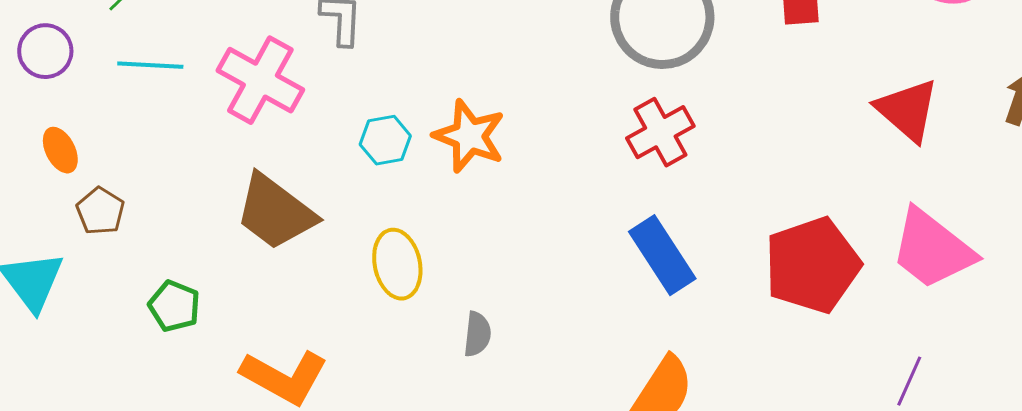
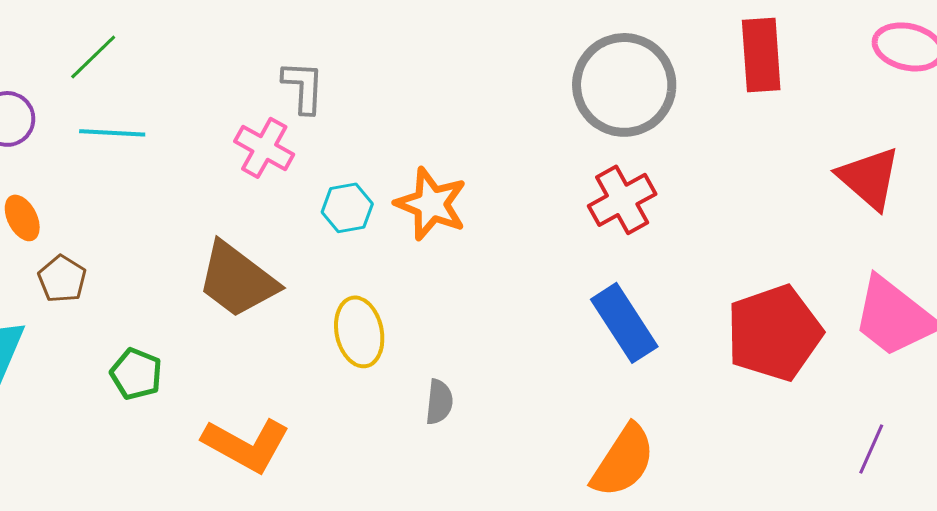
pink cross: (260, 80) -> (264, 148), moved, size x0.7

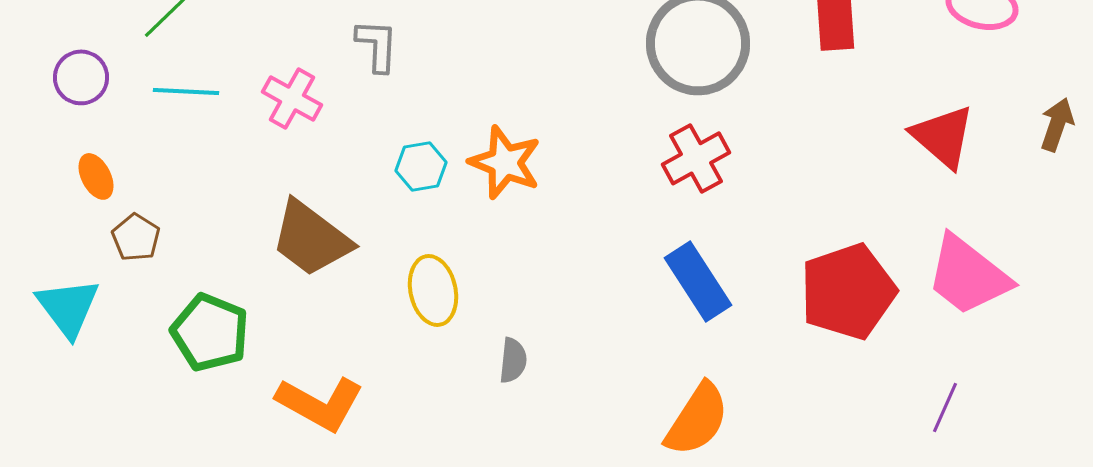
pink cross: (264, 148) -> (292, 98), moved
green pentagon: (136, 374) -> (210, 332), size x1.5

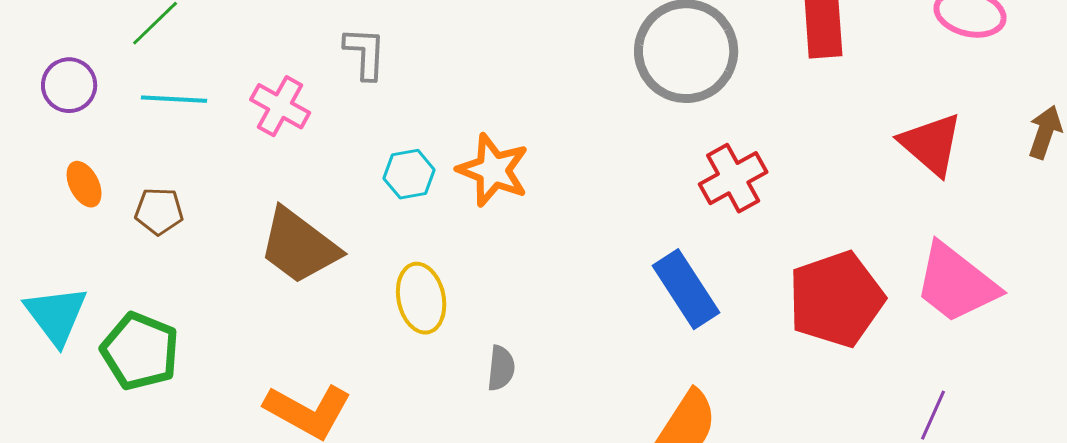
red cross: (696, 158) -> (733, 178), moved
brown pentagon: (136, 237) -> (159, 211), moved, turned -30
green pentagon: (210, 332) -> (140, 351), moved

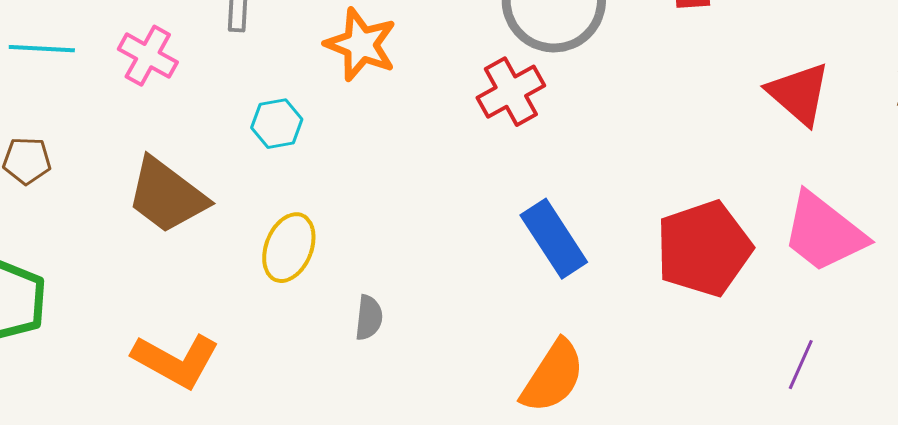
orange star: (493, 170) -> (361, 45), moved
red cross: (733, 178) -> (511, 92), moved
yellow ellipse: (421, 298) -> (289, 248), turned 34

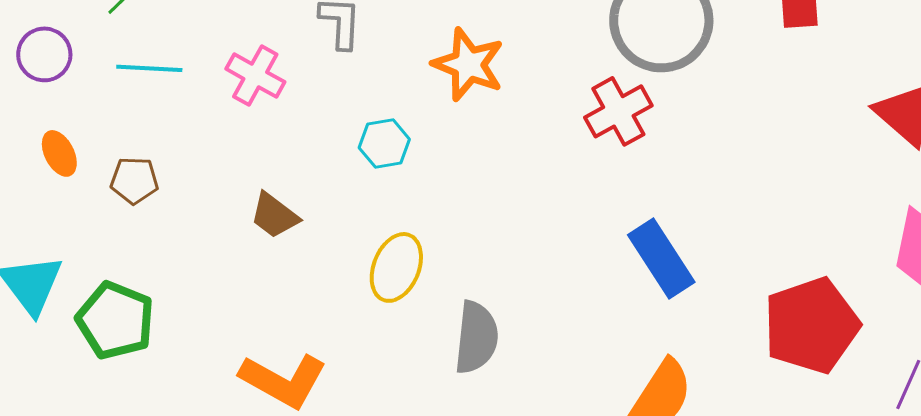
brown trapezoid: (167, 196) -> (274, 215), size x0.6
red pentagon: (704, 249) -> (811, 325), moved
gray semicircle: (369, 318) -> (476, 337), size x1.6

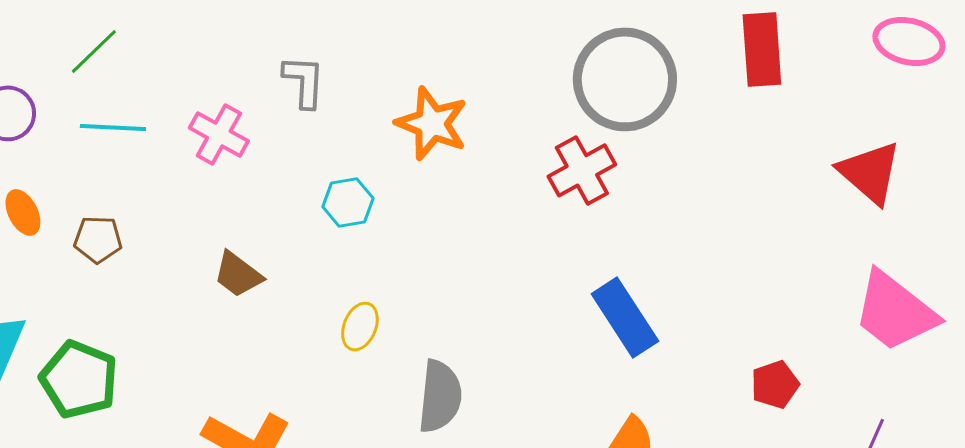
yellow ellipse: (396, 267) -> (360, 326), size x0.7
red pentagon: (811, 325) -> (775, 384), size x0.5

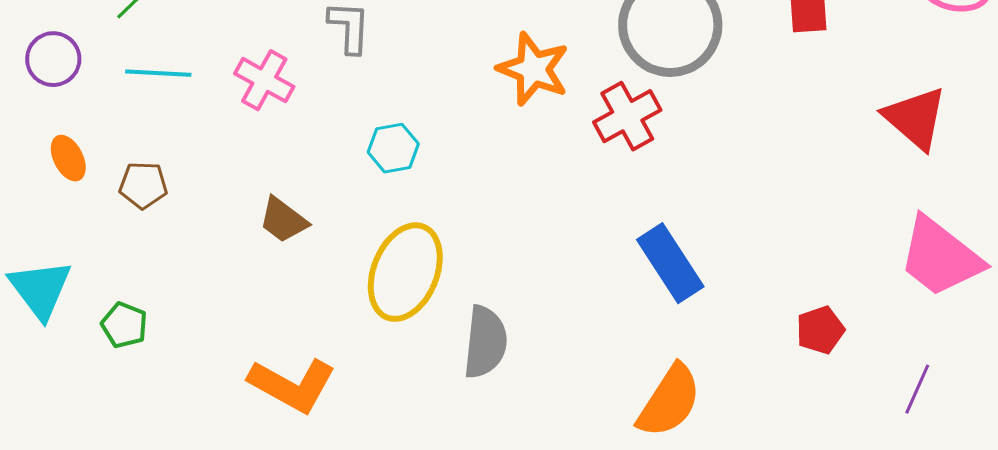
orange star: (432, 123) -> (533, 69), moved
yellow ellipse: (360, 326) -> (405, 272), size x2.0
green pentagon: (79, 379) -> (124, 325), size x0.6

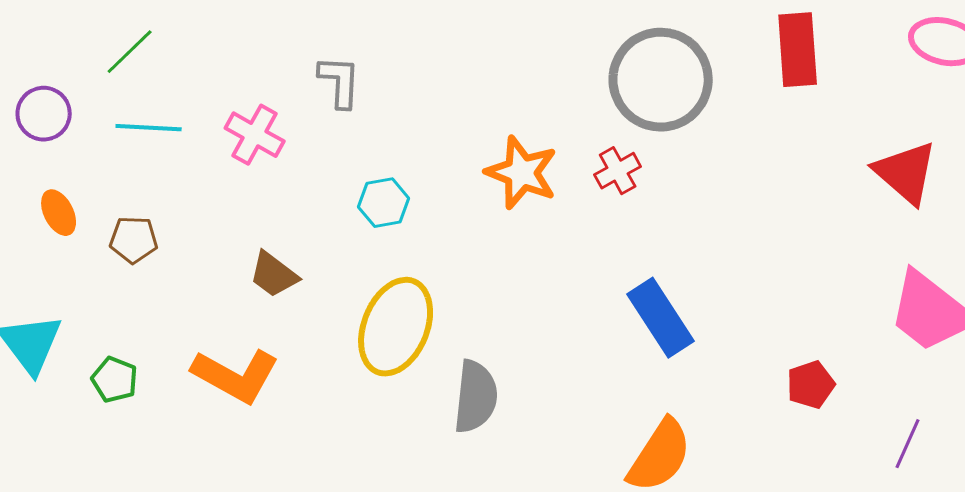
orange star: (533, 69) -> (522, 173), moved
red cross: (627, 116) -> (618, 171), size x0.7
orange L-shape: (292, 385) -> (236, 376), moved

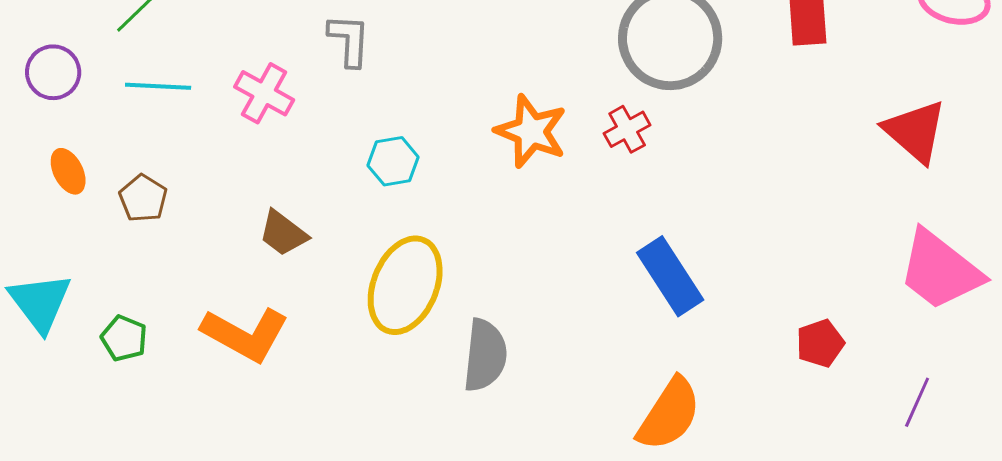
brown pentagon: (134, 240) -> (143, 198), turned 30

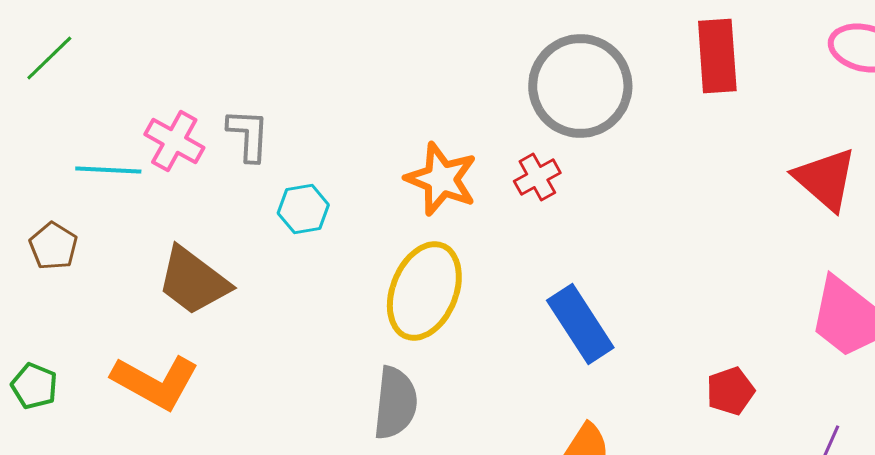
gray L-shape: (349, 40) -> (248, 135), moved
cyan line: (158, 86) -> (108, 170), moved
brown trapezoid: (283, 233) -> (193, 281), size x1.5
yellow ellipse: (405, 285) -> (424, 291), moved

